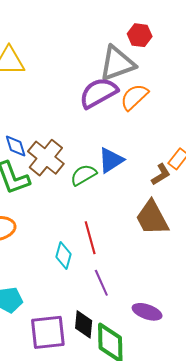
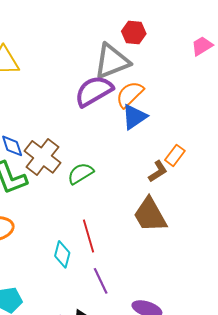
blue triangle: (111, 160) -> (134, 117), moved

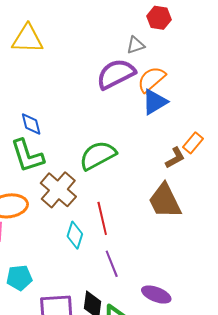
gray triangle: (112, 61) -> (136, 45), size x0.5
brown cross: (43, 157) -> (58, 190), moved
green semicircle: (81, 173) -> (98, 155), size x1.4

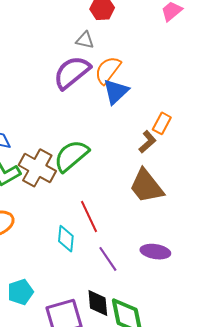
gray triangle: (136, 45) -> (85, 40), turned 42
brown cross: (58, 190) -> (37, 168), moved
purple ellipse: (156, 295) -> (155, 252), moved

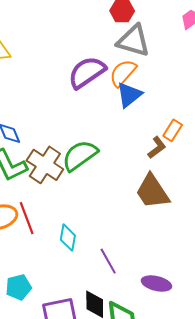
gray triangle: (85, 40) -> (133, 41), moved, size x1.8
red line: (89, 216) -> (27, 218), moved
purple ellipse: (155, 252) -> (156, 283), moved

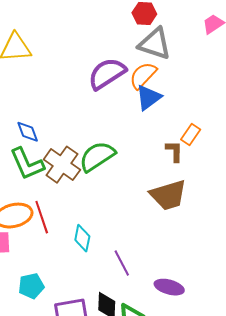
brown L-shape: (157, 147) -> (174, 151), turned -55
brown trapezoid: (152, 192) -> (168, 195), turned -75

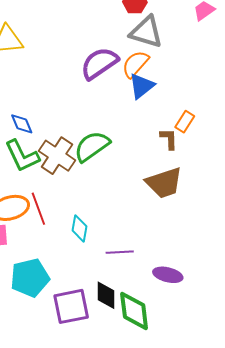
purple line: (122, 263) -> (120, 252), turned -64
cyan pentagon: (31, 286) -> (30, 278), size x1.5

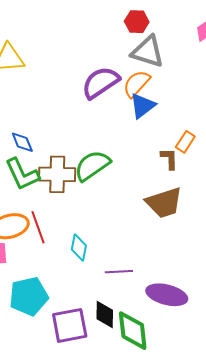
brown cross: (57, 156) -> (57, 174), turned -33
purple ellipse: (168, 275) -> (167, 295), size x1.4

